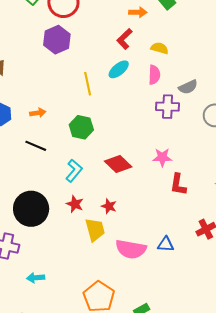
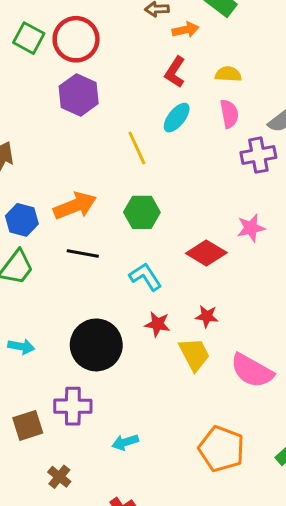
orange arrow: (38, 113) -> (75, 206), size x1.8
pink star: (162, 157) -> (251, 228), moved
cyan L-shape: (74, 171) -> (145, 277), turned -60
pink semicircle: (131, 249) -> (252, 371), turned 32

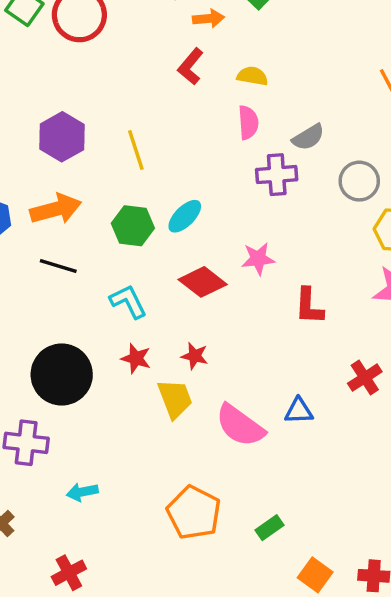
purple hexagon: (79, 95) -> (62, 137), moved
cyan ellipse: (177, 118) -> (185, 216), moved

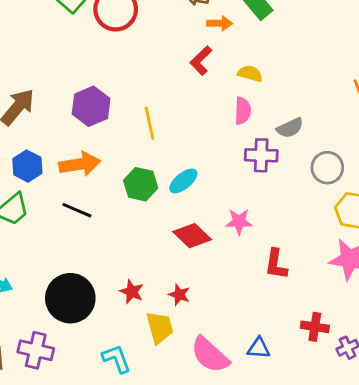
cyan L-shape: (128, 301) -> (116, 359), moved
red cross: (365, 378) -> (315, 327), turned 36

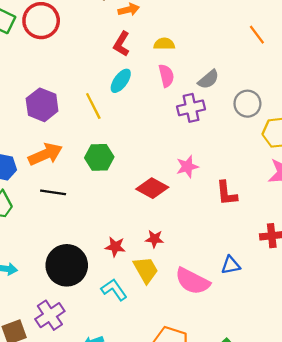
cyan ellipse: (183, 181) -> (121, 81), moved
purple cross: (36, 350) -> (50, 315), turned -32
cyan L-shape: (116, 359) -> (114, 290), moved

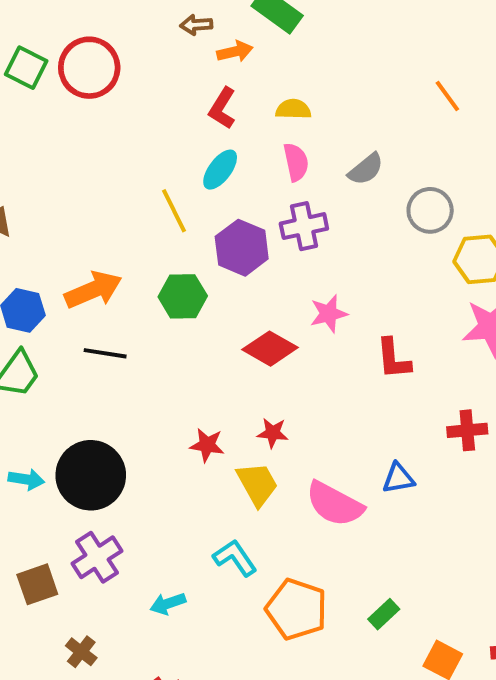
purple hexagon: (42, 105) -> (242, 248), moved
purple cross: (191, 108) -> (304, 226), moved
black circle: (67, 265) -> (91, 475), moved
cyan L-shape: (114, 290) -> (235, 558), moved

